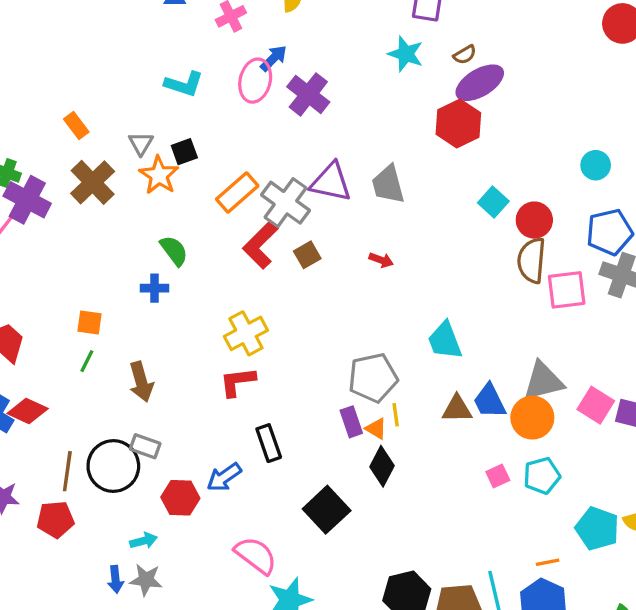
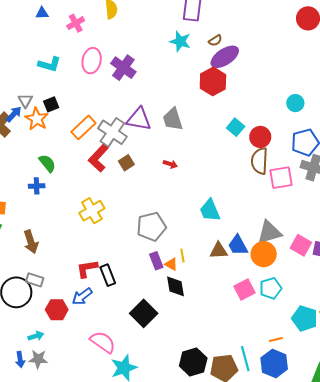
blue arrow: (274, 58) -> (14, 114), moved
gray pentagon: (373, 378) -> (151, 227), moved
red L-shape: (237, 382) -> (87, 269), moved
black diamond: (382, 466) -> (176, 286), turned -35
pink square: (498, 476) -> (244, 290), size x1.5

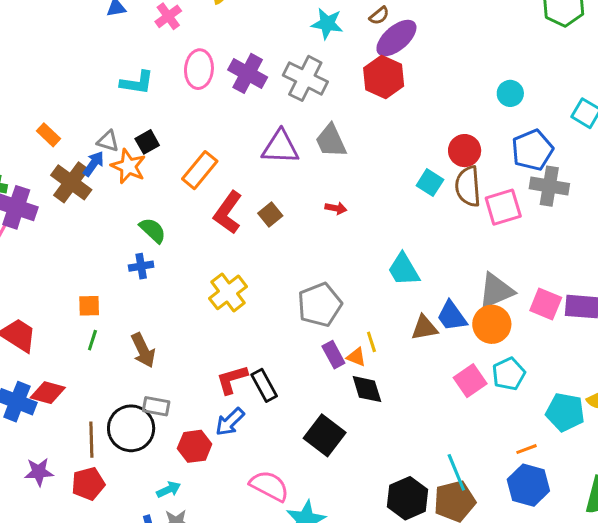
gray triangle: (25, 101) -> (108, 141), turned -35
cyan square: (236, 127) -> (430, 183), moved
gray cross: (112, 132) -> (305, 78), moved
cyan line: (245, 359) -> (456, 472), moved

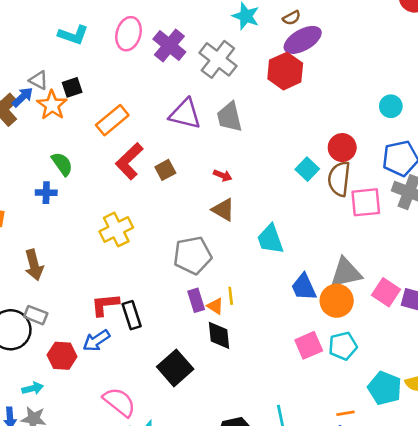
brown triangle: (424, 328) -> (223, 210), moved, turned 30

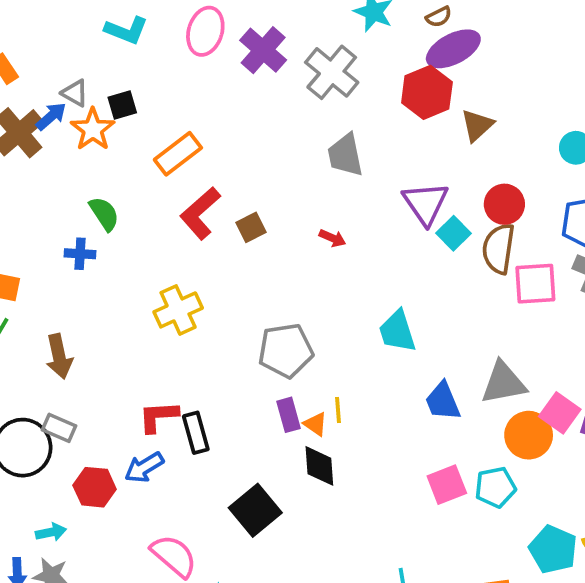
purple triangle: (185, 114) -> (425, 203), moved, turned 40
brown triangle: (223, 210) -> (477, 125), moved, turned 45
orange circle: (337, 301) -> (529, 435), moved

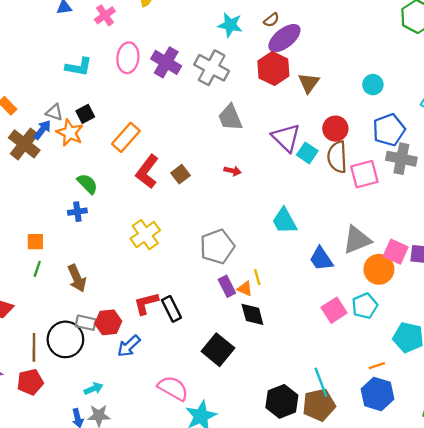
blue arrow: (144, 467) -> (129, 346), moved
red hexagon: (95, 487) -> (108, 322), moved

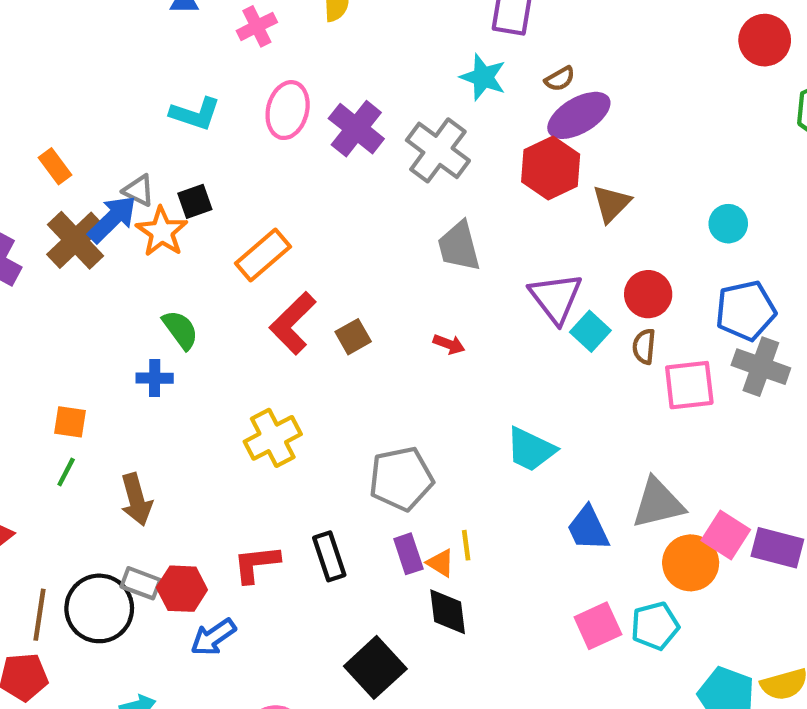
blue arrow: (42, 130) -> (112, 219), size x1.4
brown semicircle: (337, 157) -> (644, 346), size x0.6
cyan trapezoid: (284, 221) -> (531, 449), turned -44
black rectangle: (171, 309) -> (329, 556), moved

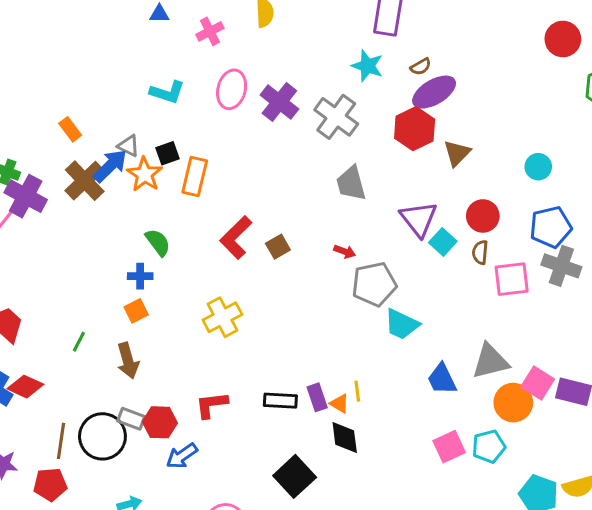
orange rectangle: (263, 255) -> (195, 177), moved, turned -36
orange square: (70, 422) -> (136, 311), moved, turned -35
gray pentagon: (401, 479) -> (374, 284), moved
black rectangle: (329, 556) -> (280, 401), moved, turned -68

